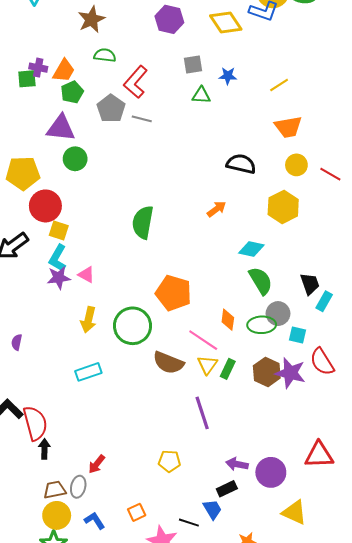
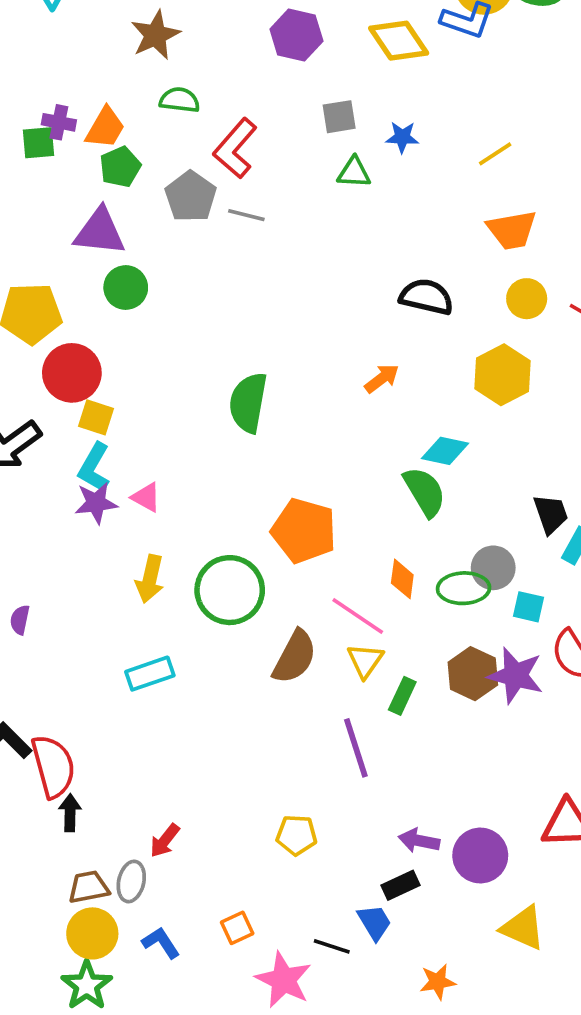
green semicircle: (261, 281) -> (425, 492), moved
brown semicircle: (168, 363) -> (295, 657), turned -84
green rectangle: (228, 369) -> (402, 696), moved

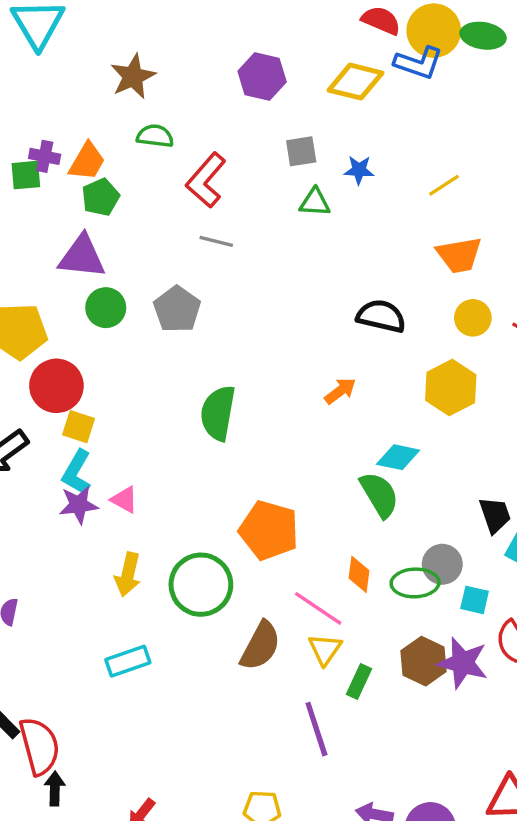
yellow diamond: (399, 41) -> (356, 82), turned -42
gray pentagon: (191, 197) -> (177, 309), moved

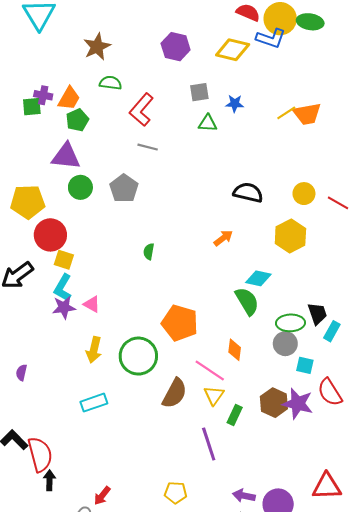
orange trapezoid: (459, 255) -> (307, 114), moved
green semicircle: (218, 413) -> (149, 252), size x0.5
green ellipse: (415, 583) -> (290, 323), moved

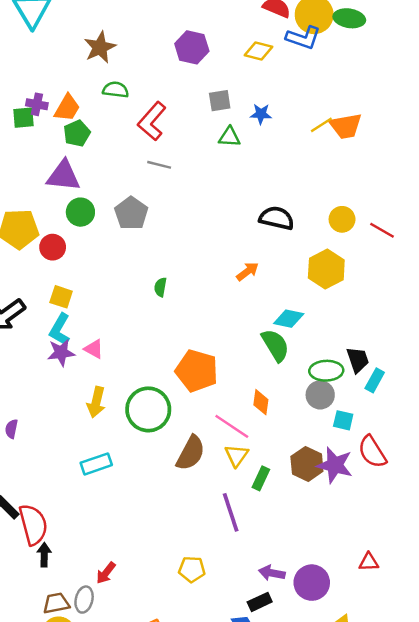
yellow diamond: (233, 50) -> (258, 51), size x0.7
red circle: (50, 235) -> (53, 247), moved, size x0.7
red triangle: (327, 486) -> (369, 562), size x0.6

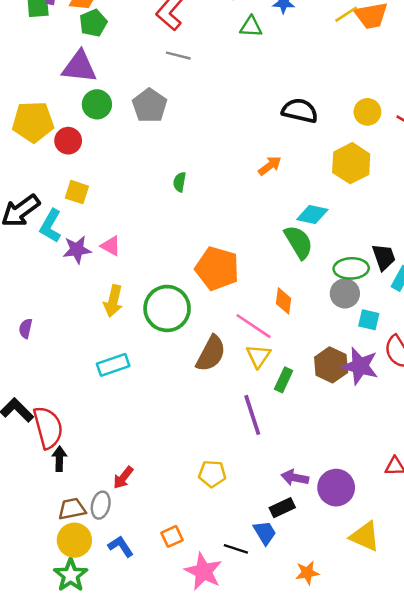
cyan L-shape: (60, 330) -> (51, 226), moved

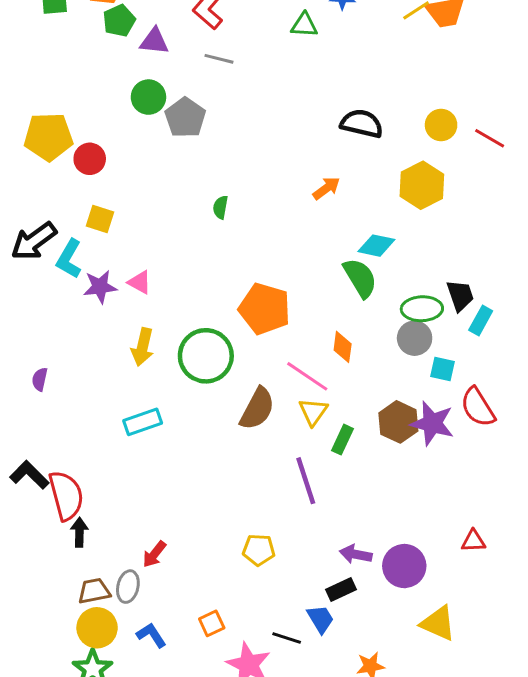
purple triangle: (79, 67) -> (154, 41), moved, size x0.7
green circle: (97, 104) -> (148, 97), moved

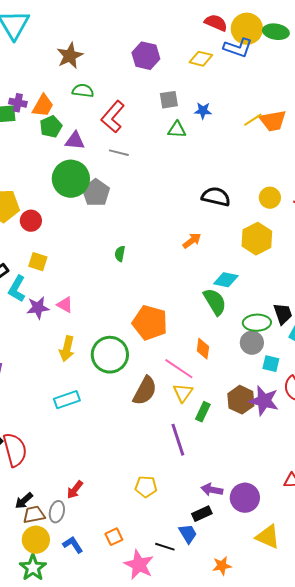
green circle: (148, 97) -> (71, 179), size x1.6
black arrow: (79, 532) -> (24, 501), moved, turned -132

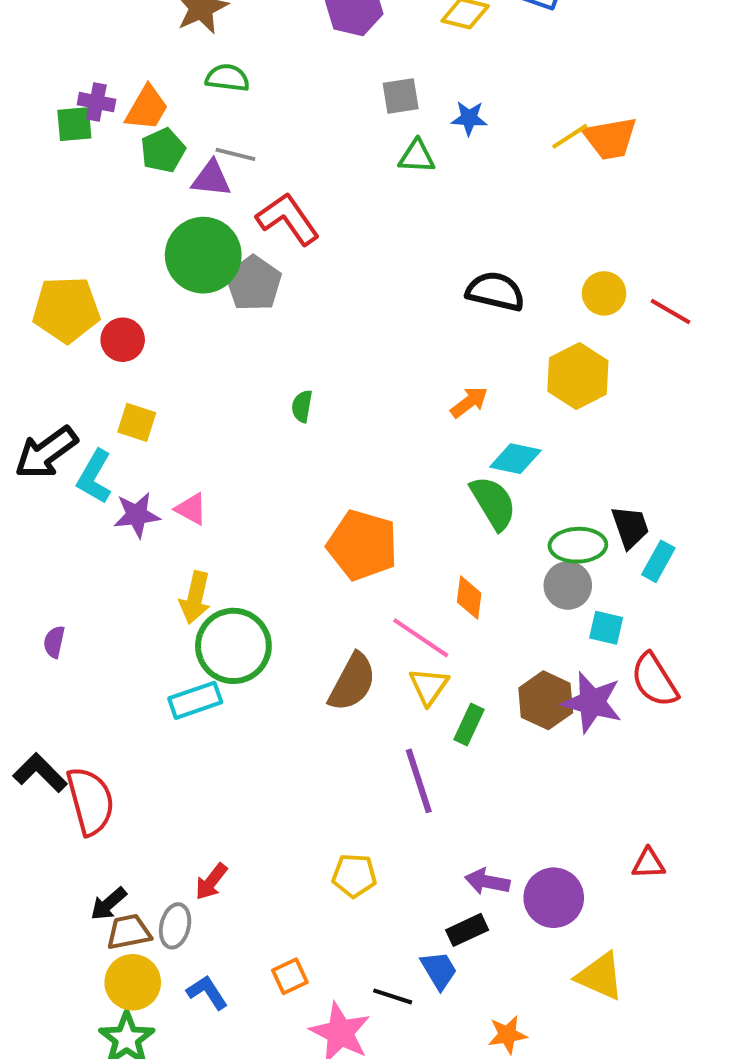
red L-shape: (113, 117) -> (288, 219), moved, turned 104
gray line: (119, 153) -> (235, 154), moved
orange arrow: (192, 241) -> (469, 402), moved
green circle: (110, 355) -> (233, 646), moved

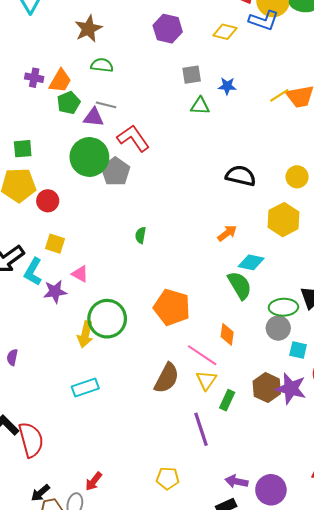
green square: (74, 124) -> (23, 149), moved
pink triangle: (191, 509) -> (80, 274), moved
green circle: (233, 646) -> (107, 319), moved

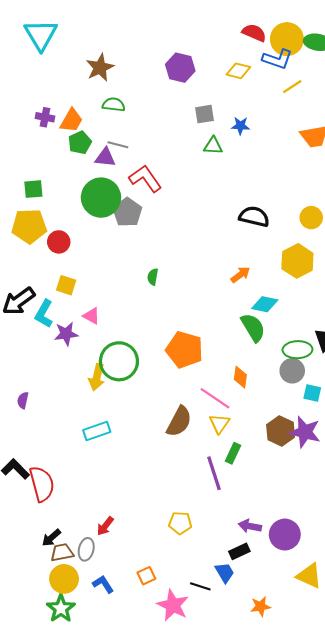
yellow line: (279, 95) -> (292, 87), moved
green rectangle: (227, 400) -> (233, 453), moved

